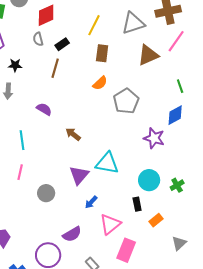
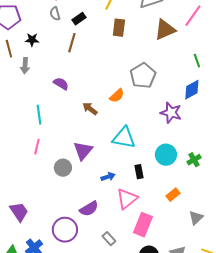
orange semicircle: (100, 83) -> (117, 96), moved
purple triangle: (79, 175) -> (83, 151), moved
blue arrow: (91, 202) -> (108, 177), turned -152
black rectangle: (137, 204) -> (139, 172), moved

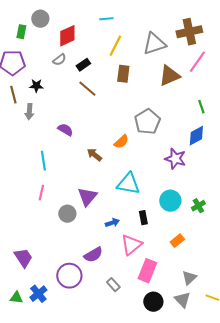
gray semicircle: (55, 14) -> (59, 60), turned -112
brown line: (72, 43) -> (87, 89), moved, turned -66
gray triangle: (196, 218) -> (189, 278), moved

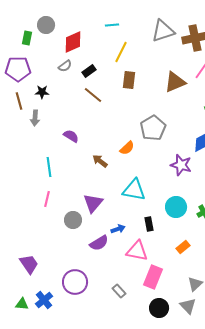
gray triangle: (154, 44) -> (163, 31), moved
pink triangle: (131, 245) -> (137, 251), turned 50
purple semicircle: (93, 255) -> (99, 243), moved

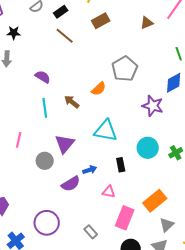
brown rectangle: (129, 80) -> (101, 21), turned 54
brown triangle: (175, 82) -> (147, 23), size x0.6
cyan line: (49, 167) -> (45, 108), moved
orange rectangle: (183, 247) -> (155, 201), moved, size x1.6
pink triangle: (137, 251) -> (109, 192), size x0.6

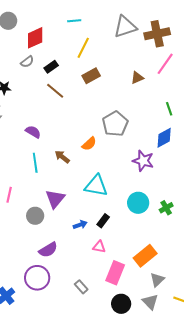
black rectangle: (121, 165) -> (103, 221), moved, turned 48
purple semicircle: (71, 184) -> (48, 250), moved

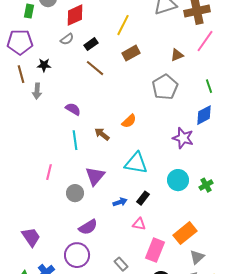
gray pentagon: (115, 124) -> (165, 87), moved

